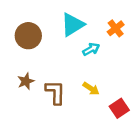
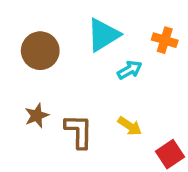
orange cross: (116, 28) -> (165, 40), turned -35

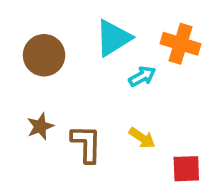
orange cross: (165, 40) -> (181, 44), size x1.4
red square: (170, 154) -> (186, 169), turned 32

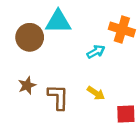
cyan triangle: (113, 38) -> (58, 22), moved, turned 32

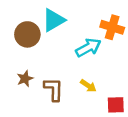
cyan triangle: (58, 22) -> (54, 20), turned -30
cyan arrow: (96, 52) -> (88, 48), size x1.5

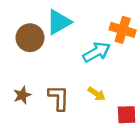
brown star: (25, 79) -> (22, 95), moved

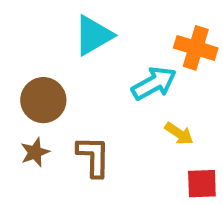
brown circle: (30, 38) -> (43, 100), moved
yellow arrow: (97, 94) -> (179, 133), moved

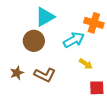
brown circle: (43, 100) -> (34, 41), moved
brown L-shape: (93, 156) -> (45, 75), turned 115

